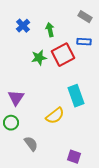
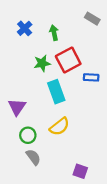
blue rectangle: (84, 42) -> (91, 77), moved
cyan rectangle: (76, 96) -> (56, 92), moved
green circle: (11, 123) -> (28, 135), moved

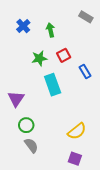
red square: (68, 60) -> (64, 55), size x0.6
blue rectangle: (91, 77) -> (85, 71), turned 56
yellow semicircle: (59, 127) -> (77, 131), moved

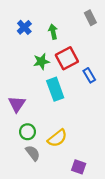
gray rectangle: (86, 17) -> (90, 18), turned 32
red square: (64, 55) -> (67, 58), size x1.5
yellow semicircle: (77, 131) -> (57, 138), moved

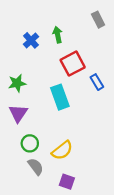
blue cross: (24, 27) -> (31, 40), moved
green star: (41, 61) -> (17, 83), moved
purple square: (79, 167) -> (67, 182), moved

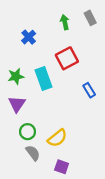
green arrow: (58, 35) -> (65, 22), moved
blue rectangle: (97, 82) -> (89, 90), moved
cyan rectangle: (60, 97) -> (43, 79), moved

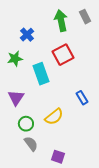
green arrow: (65, 22) -> (61, 21), size x1.5
green star: (16, 76) -> (15, 59), moved
blue rectangle: (89, 90) -> (82, 98), moved
yellow semicircle: (57, 138) -> (54, 117), moved

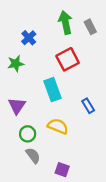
gray rectangle: (85, 17) -> (90, 27), moved
cyan rectangle: (41, 74) -> (52, 90), moved
yellow semicircle: (54, 117) -> (58, 126), turned -120

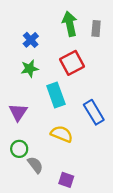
gray rectangle: (90, 27) -> (96, 28), turned 32
green star: (16, 64) -> (30, 69), moved
blue rectangle: (88, 106) -> (94, 112), size x1.5
green circle: (28, 134) -> (19, 149), moved

